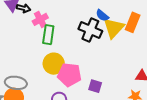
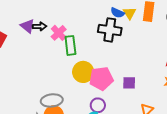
yellow triangle: (114, 28) -> (130, 13), moved, size x0.6

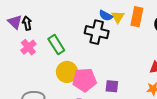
black arrow: (40, 26) -> (27, 23), turned -104
pink cross: (59, 33) -> (28, 47), moved
green rectangle: (70, 45) -> (56, 45), turned -30

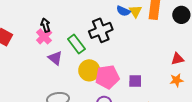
purple triangle: (15, 22) -> (55, 58), moved
black cross: (97, 32) -> (101, 30), moved, turned -30
pink cross: (28, 47) -> (44, 36), moved

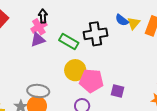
green rectangle: (76, 44) -> (69, 42), turned -36
purple triangle: (55, 58) -> (38, 40), moved, turned 49

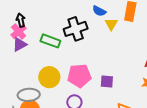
yellow triangle: (134, 23) -> (111, 24), moved
yellow circle: (75, 70) -> (49, 77), moved

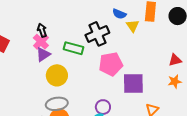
pink pentagon: (79, 76) -> (111, 64), moved
yellow circle: (49, 77) -> (57, 75), moved
purple square: (107, 82) -> (133, 84), size x1.6

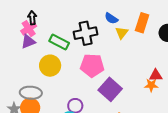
yellow circle: (57, 75) -> (50, 66), moved
orange star: (175, 81) -> (151, 85), moved
purple square: (133, 84) -> (110, 89), turned 30

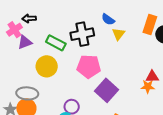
black arrow: (32, 18) -> (29, 18), turned -88
orange rectangle: (142, 23) -> (150, 25), moved
pink cross: (29, 29) -> (14, 30), moved

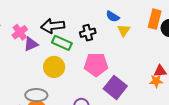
black arrow: (29, 18) -> (53, 26), moved, size x1.6
black cross: (82, 34) -> (88, 33), size x0.7

